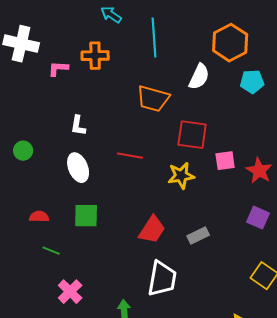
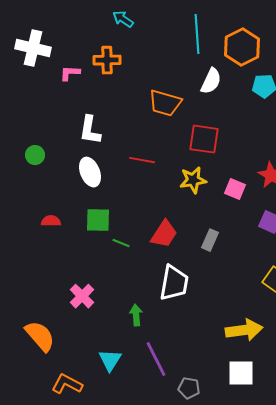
cyan line: (154, 38) -> (197, 34), moved
white L-shape: (78, 126) -> (90, 130), size x1.4
pink square: (225, 161) -> (235, 189), moved, turned 30
gray rectangle: (198, 236) -> (210, 240), turned -40
green line: (51, 251) -> (121, 243), moved

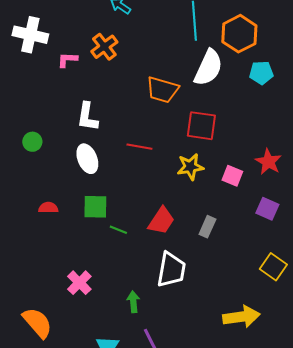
orange cross: (107, 60) -> (104, 47), turned -36
white semicircle: (211, 81) -> (208, 68), size x1.4

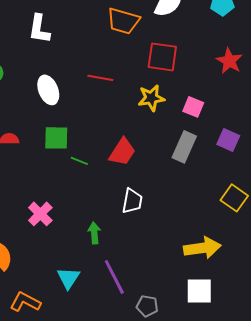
white L-shape: (87, 117) -> (39, 29), moved
red star: (268, 162) -> (229, 61), moved
gray rectangle: (207, 227) -> (184, 147), moved, size x1.4
white trapezoid: (171, 270) -> (132, 201), size x0.7

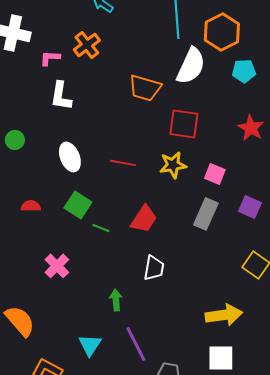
red line: (100, 78) -> (123, 163), moved
green square: (56, 138) -> (78, 205), turned 32
pink cross: (40, 214) -> (57, 266), moved

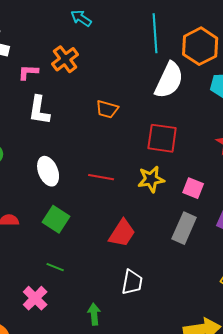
orange trapezoid: (145, 88) -> (107, 109), moved, size x0.7
green line: (101, 228) -> (55, 267), moved
pink cross: (57, 266) -> (35, 298), moved

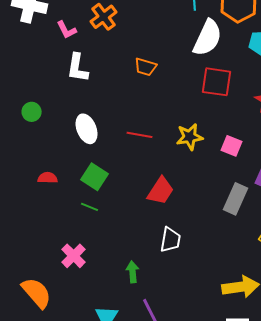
pink L-shape: (28, 72) -> (67, 30), turned -120
red square: (162, 138) -> (217, 82), moved
gray rectangle: (184, 228) -> (236, 199), moved
green line: (55, 267) -> (90, 207), moved

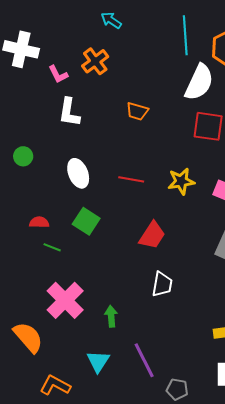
green line: (90, 207) -> (52, 247), moved
pink cross: (74, 256) -> (65, 300), size x1.5
green arrow: (133, 272) -> (111, 316), moved

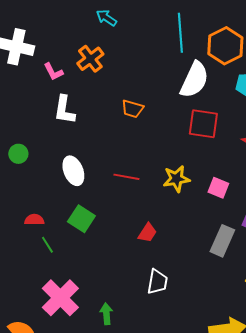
red trapezoid: (152, 235) -> (147, 233), size x0.7
green line: (52, 247) -> (47, 245), turned 36

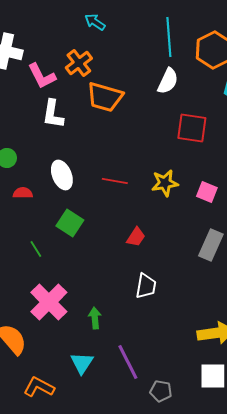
pink L-shape: (53, 72) -> (42, 76), size x1.4
white semicircle: (194, 80) -> (168, 81), moved, size x0.7
orange trapezoid: (132, 109) -> (105, 97), moved, size x1.6
red semicircle: (34, 220) -> (23, 193), moved

